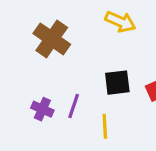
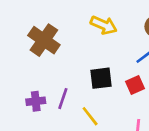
purple cross: (42, 109) -> (36, 101), turned -30
yellow line: (105, 126) -> (90, 116), turned -35

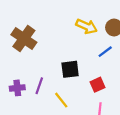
yellow arrow: (104, 25) -> (87, 26), moved
red square: (135, 85) -> (98, 85), moved

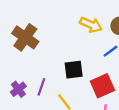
red square: (98, 85) -> (102, 86), size x1.5
purple cross: (17, 88) -> (18, 89), turned -32

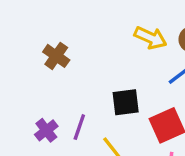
brown cross: (25, 37) -> (56, 56), size x0.7

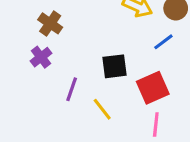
purple cross: (46, 130) -> (41, 57), moved

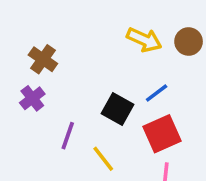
blue line: (163, 42) -> (157, 93), moved
black square: (114, 66) -> (118, 109), turned 36

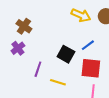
red square: (162, 134) -> (91, 68), turned 30
yellow line: (103, 159) -> (58, 82), turned -35

